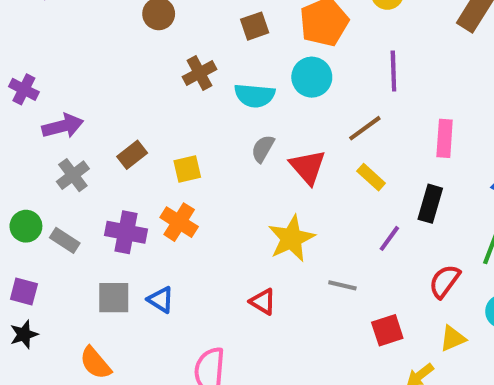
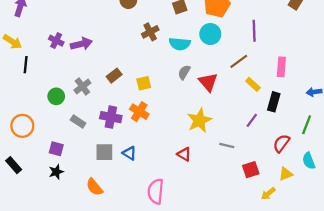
purple arrow: (63, 126) -> (81, 44), moved
yellow rectangle: (371, 177) -> (253, 84), moved
green circle: (26, 226) -> (56, 96), moved

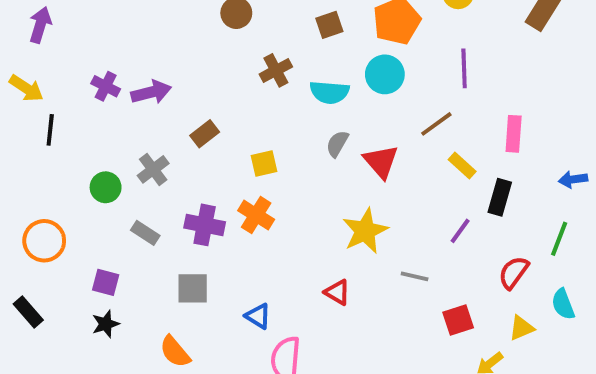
brown rectangle: (114, 76) -> (205, 134), moved
blue triangle: (129, 153) -> (258, 316), moved

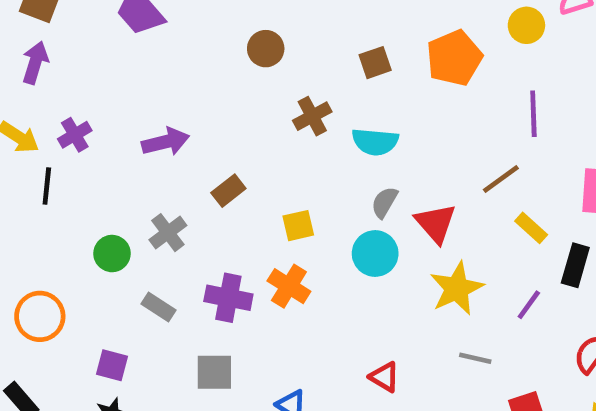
cyan circle: (385, 74) -> (375, 254), moved
purple cross: (106, 86) -> (75, 135), moved, turned 32
yellow star: (365, 231) -> (457, 288), moved

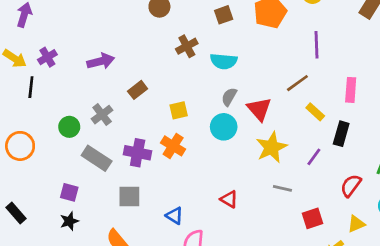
gray rectangle: (159, 307) -> (97, 158), size x1.5
orange circle: (40, 316) -> (20, 146), moved

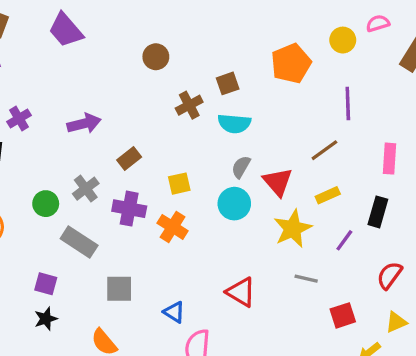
brown square: (224, 15) -> (228, 83), moved
yellow rectangle: (315, 112) -> (328, 195), moved, turned -66
purple cross: (138, 153) -> (129, 209), moved
red triangle: (229, 199) -> (241, 292), size x1.4

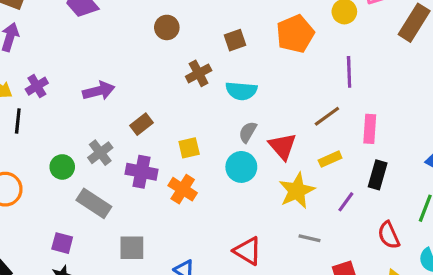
brown square: (228, 83) -> (235, 40), moved
pink rectangle: (389, 159) -> (370, 129), moved
red semicircle: (389, 275) -> (389, 235), turned -60

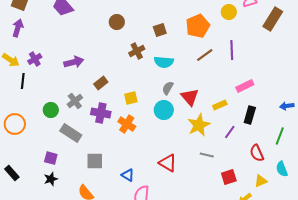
brown line: (327, 116) -> (205, 55), moved
pink rectangle: (370, 129) -> (245, 86), turned 60

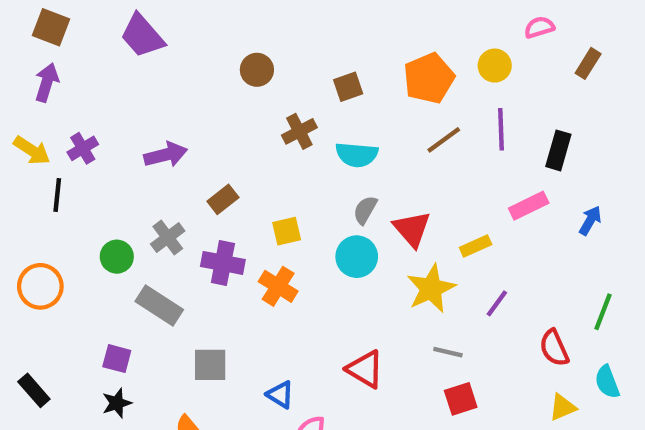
yellow circle: (229, 12) -> (495, 66), moved
brown rectangle: (273, 19) -> (588, 63), size x0.6
blue arrow: (287, 106) -> (590, 221), moved, turned 128
black rectangle: (250, 115) -> (558, 150), moved
red square: (229, 177) -> (461, 399), moved

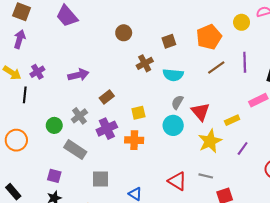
yellow circle: (495, 66) -> (242, 22), moved
purple cross: (223, 263) -> (107, 129), turned -36
orange cross: (278, 286) -> (134, 140), turned -30
gray line: (448, 352) -> (206, 176), moved

